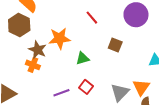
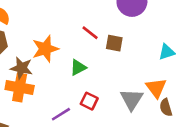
red line: (92, 18) -> (90, 33), moved
orange cross: (33, 65) -> (20, 88), size x1.5

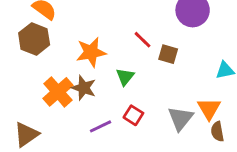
green triangle: (78, 67) -> (125, 77), turned -30
brown star: (21, 68) -> (84, 88), moved
orange cross: (20, 88) -> (58, 92), turned 32

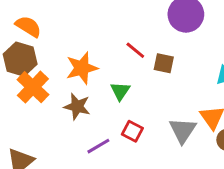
orange cross: (58, 92) -> (33, 87), moved

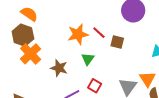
orange star: (82, 68) -> (78, 34), moved

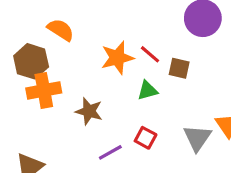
orange semicircle: (29, 14) -> (61, 30), moved
orange cross: (31, 54) -> (44, 90), turned 35
green triangle: (88, 59) -> (147, 91), moved, turned 40

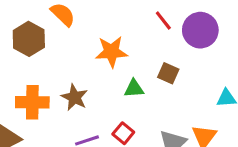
red line: (150, 54) -> (163, 20), moved
orange cross: (44, 90) -> (32, 102), moved

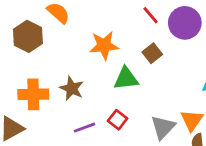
brown square: (168, 73) -> (152, 53), moved, turned 30
green triangle: (134, 89) -> (126, 79), size x1.4

